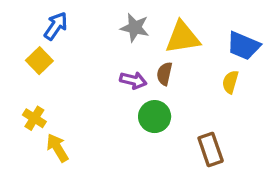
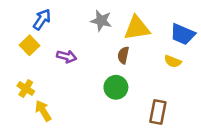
purple arrow: (133, 80) -> (67, 56), moved
yellow semicircle: (230, 82) -> (173, 61), turned -84
brown rectangle: (211, 149) -> (158, 112), turned 30

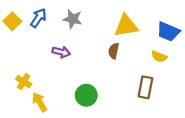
gray star: (101, 21) -> (73, 19), moved
yellow square: (30, 45) -> (12, 21), moved
green circle: (116, 87) -> (86, 95), moved
brown rectangle: (158, 112) -> (145, 87), moved

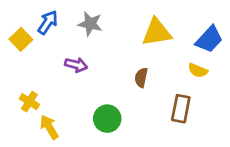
yellow square: (12, 21) -> (21, 39), moved
blue trapezoid: (168, 32) -> (209, 39), turned -70
brown semicircle: (114, 51) -> (141, 78), moved

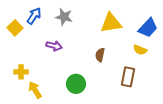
yellow cross: (29, 102) -> (21, 72), turned -32

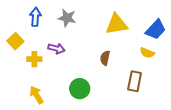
blue arrow: (34, 16) -> (35, 17), turned -30
yellow square: (15, 28) -> (15, 41), moved
yellow cross: (21, 72) -> (34, 59), moved

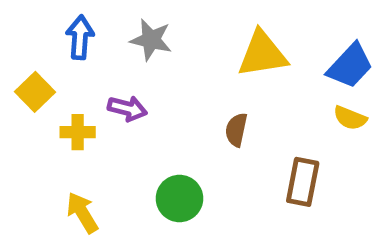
yellow semicircle: (147, 53) -> (350, 118), moved

